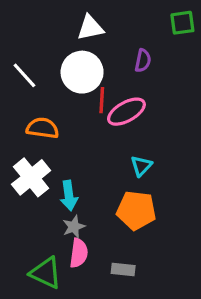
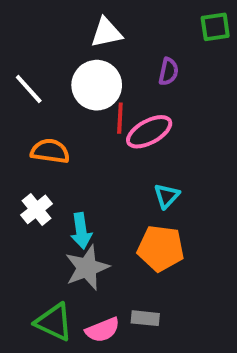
white cross: (31, 177) -> (36, 209), size x0.7
gray star: (74, 227) -> (87, 268), size x1.6
pink semicircle: (79, 253) -> (103, 330), moved, turned 60

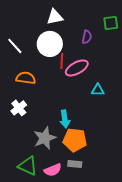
green square: (215, 27) -> (111, 23), moved
cyan triangle: (167, 196) -> (98, 90), moved, turned 48
cyan arrow: (81, 231) -> (65, 119), moved
orange pentagon: (161, 248) -> (75, 140), moved

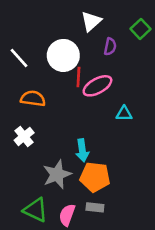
white triangle: (55, 17) -> (91, 21), moved, turned -30
green square: (111, 23) -> (140, 29), turned -35
pink semicircle: (53, 170) -> (67, 215), turned 132

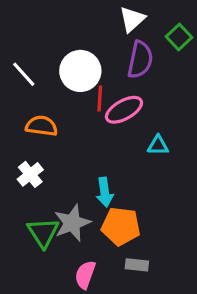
white triangle: (91, 21) -> (132, 19), moved
purple semicircle: (110, 47) -> (140, 60), size x1.6
gray rectangle: (95, 207) -> (137, 265), moved
green triangle: (35, 210) -> (43, 233), moved, turned 32

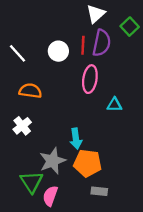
white circle: (80, 71) -> (58, 51), size x0.7
red line: (100, 98) -> (83, 45), moved
pink ellipse: (124, 110) -> (90, 79), turned -52
green triangle: (43, 233) -> (32, 182), moved
pink semicircle: (85, 275) -> (50, 196), moved

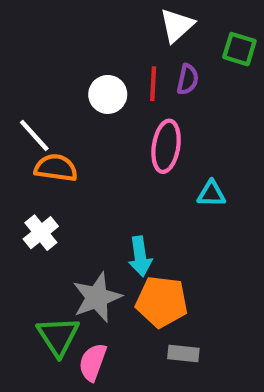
green square: (130, 27) -> (239, 49), turned -30
purple semicircle: (102, 43) -> (188, 79), size x0.6
white line: (18, 53) -> (34, 135), moved

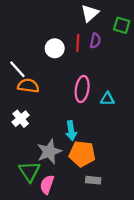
pink ellipse: (166, 146) -> (82, 89), moved

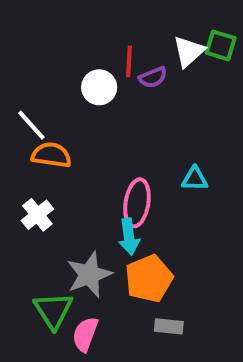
white triangle: (90, 13) -> (189, 51), moved
purple semicircle: (95, 41) -> (153, 77), moved, turned 56
red line: (78, 43) -> (129, 61), moved
pink ellipse: (82, 89) -> (137, 203), moved
orange pentagon: (82, 154) -> (149, 279), turned -30

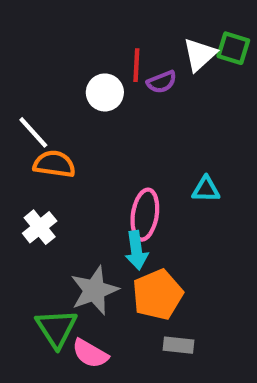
pink semicircle: (85, 334) -> (90, 354), turned -80

